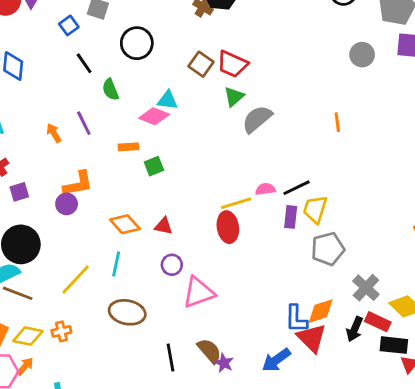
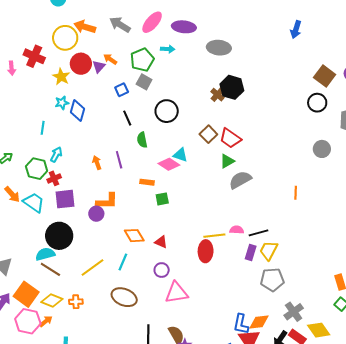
purple square: (19, 192) -> (65, 199), size x1.5

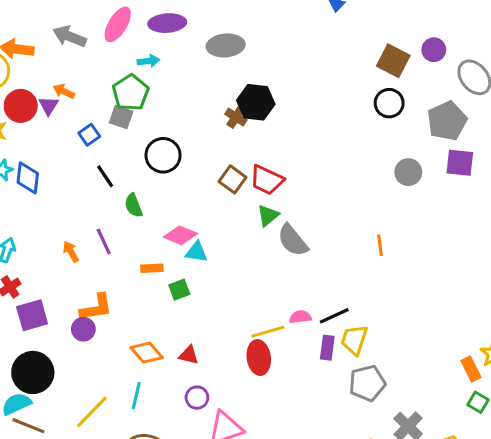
green pentagon: (142, 60) -> (131, 93), moved
cyan triangle: (180, 155) -> (196, 252), moved
gray semicircle: (240, 180) -> (293, 240), turned -90

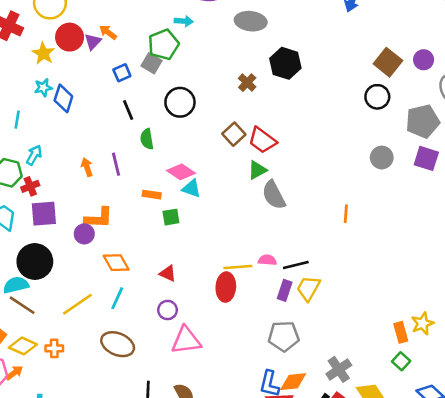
black hexagon: (256, 102) -> (285, 63), moved
orange diamond: (147, 353) -> (116, 263), moved
gray pentagon: (367, 383) -> (284, 336), moved

